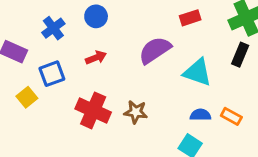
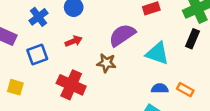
yellow square: (27, 97) -> (15, 87), moved, turned -35
brown star: (136, 112) -> (106, 63), moved

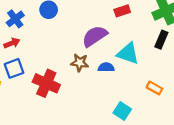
red arrow: (74, 41) -> (12, 43), moved
blue square: (37, 54) -> (14, 68), moved
blue semicircle: (160, 88) -> (106, 67), moved

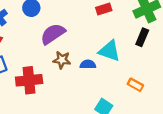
purple semicircle: (95, 36) -> (53, 34), moved
red cross: (46, 83) -> (29, 80), turned -30

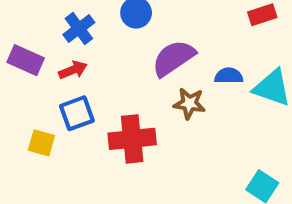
blue semicircle: (88, 64) -> (229, 76), moved

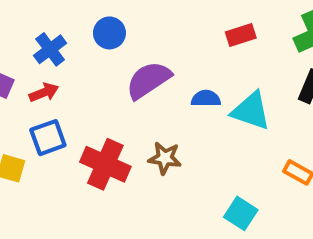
brown star: (189, 103) -> (165, 158), moved
red cross: (132, 139) -> (105, 164), turned 30

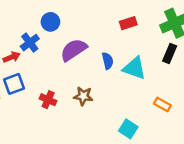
blue cross: (50, 49) -> (30, 43), moved
blue semicircle: (206, 99) -> (108, 61), turned 77
red cross: (105, 164) -> (48, 100), size x0.6

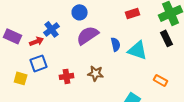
blue circle: (50, 22) -> (80, 12), moved
black rectangle: (170, 53) -> (167, 38), turned -49
red cross: (48, 100) -> (67, 76), turned -32

